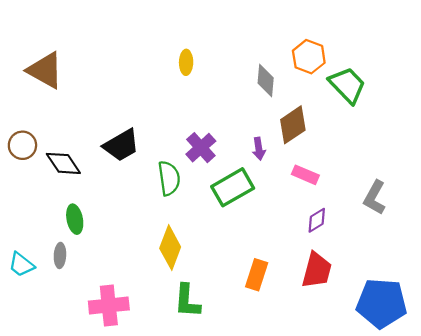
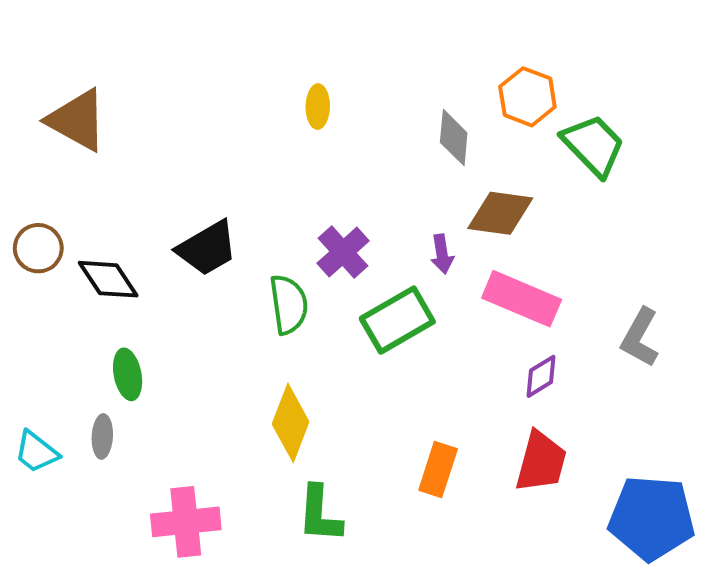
brown diamond: (293, 125) -> (500, 213), turned 42
pink rectangle: (305, 175) -> (522, 299), size x1.6

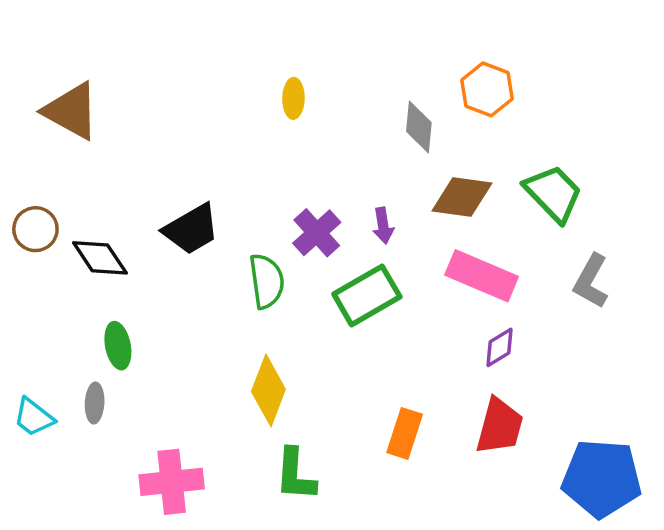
green trapezoid: (593, 145) -> (553, 193), moved
purple arrow: (442, 254) -> (383, 226), moved
gray L-shape: (640, 337) -> (591, 281), moved

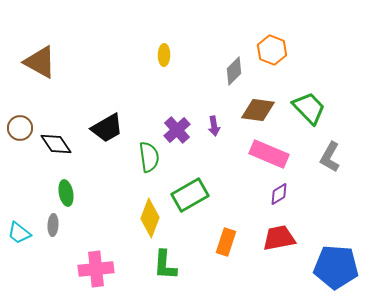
gray diamond: (419, 127) -> (234, 71), turned 40
green rectangle: (367, 295) -> (190, 195), moved
red trapezoid: (500, 426) -> (279, 238), turned -116

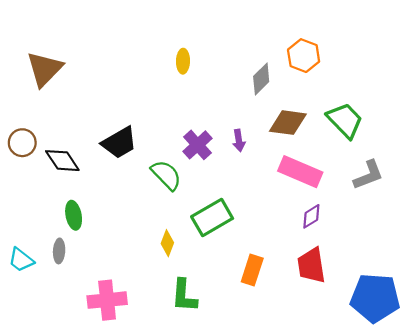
brown triangle: (40, 62) -> (45, 69), turned 45
green semicircle: (149, 157) -> (166, 175), turned -36
gray L-shape: (330, 157) -> (368, 175), turned -140
yellow diamond: (150, 218) -> (167, 243), size x0.6
red trapezoid: (279, 238) -> (311, 265), turned -88

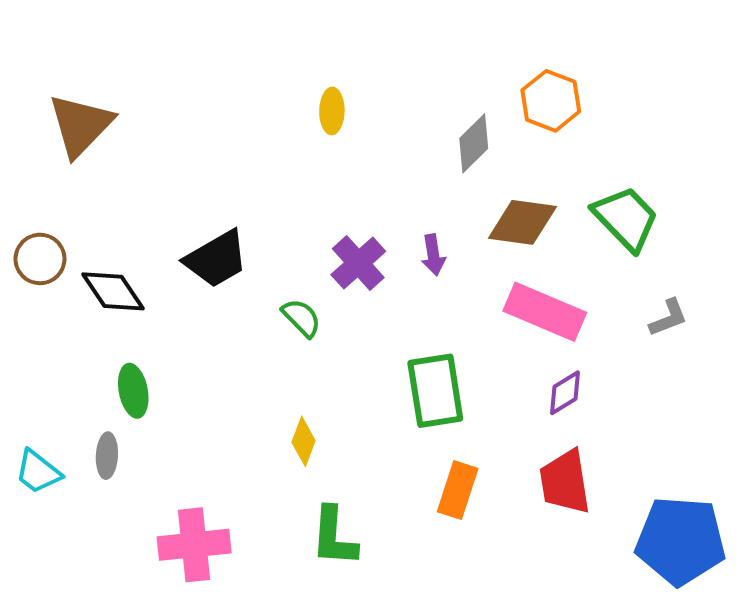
green semicircle: (166, 175) -> (302, 318), size x0.7
gray L-shape: (368, 175) -> (668, 318), size x0.7
green rectangle: (212, 217) -> (435, 391), moved, turned -69

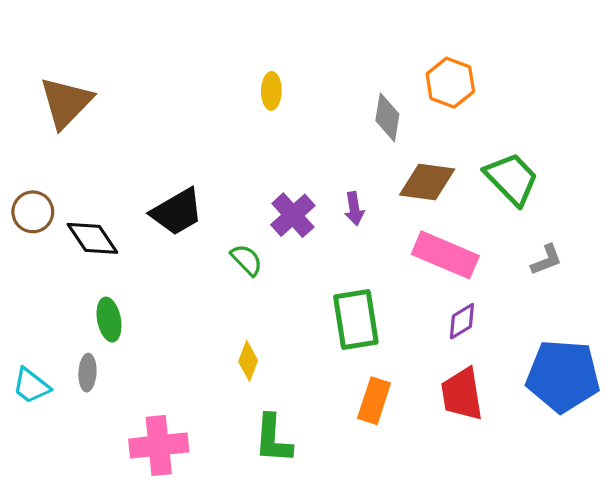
gray diamond: (474, 143) -> (387, 117), turned -36
blue pentagon: (681, 541) -> (563, 376), moved

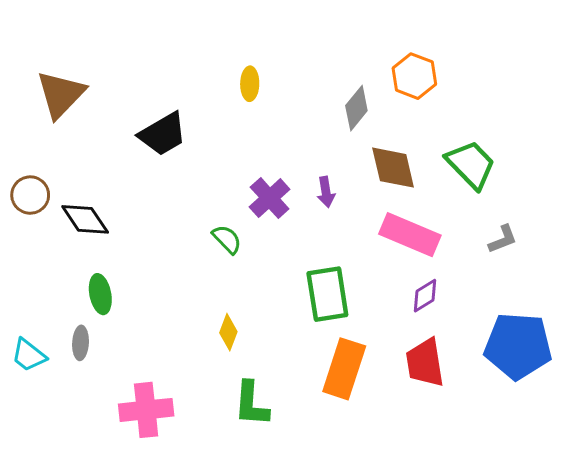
gray diamond: (387, 117) -> (356, 108), turned 30
brown diamond: (427, 182) -> (393, 168), turned 69
black trapezoid: (177, 212) -> (163, 134), moved
orange rectangle: (374, 401) -> (344, 369), size x1.4

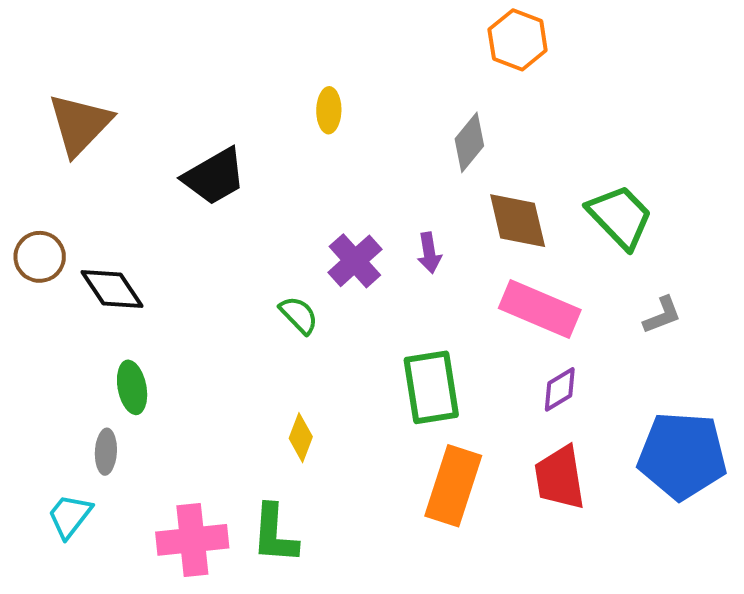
orange hexagon: (414, 76) -> (518, 40), moved
cyan trapezoid: (29, 355) -> (70, 516), moved, turned 90
green L-shape: (251, 404) -> (275, 534), moved

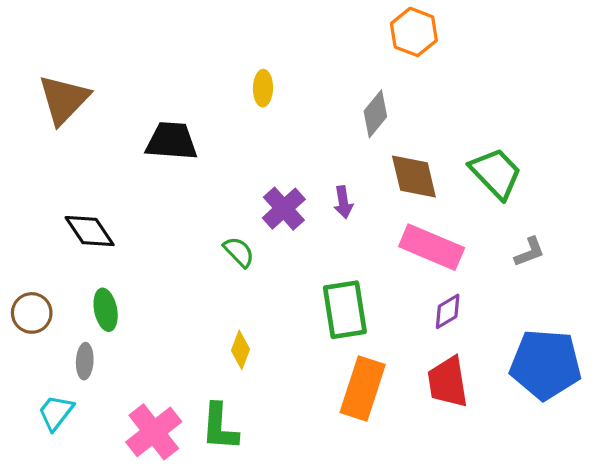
black trapezoid: (214, 177) -> (171, 141), turned -146
brown circle: (40, 257) -> (32, 313), moved
pink cross: (192, 540) -> (154, 432), turned -32

